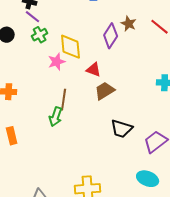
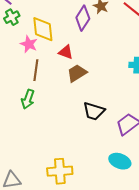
pink star: (57, 62) -> (29, 44), turned -30
brown line: (64, 100) -> (36, 70), moved

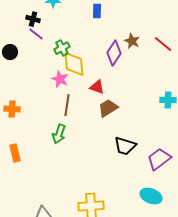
green cross: (12, 17) -> (62, 48), moved

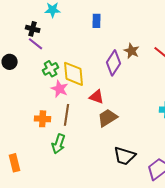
green cross: (62, 48) -> (51, 69), moved
orange cross: (12, 109) -> (43, 119), moved

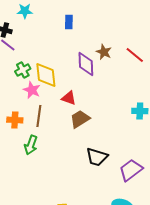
purple diamond: (114, 63) -> (86, 64), turned -35

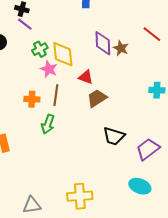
brown star: (104, 52) -> (121, 48), moved

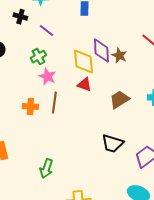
purple line: (25, 24) -> (46, 31), moved
yellow diamond: (63, 54) -> (83, 62), moved
brown trapezoid: (97, 98) -> (119, 100), moved
green arrow: (48, 124) -> (46, 169), moved

